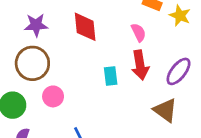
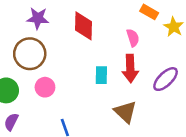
brown triangle: (165, 110) -> (125, 112), moved

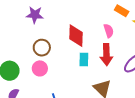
red diamond: (84, 26) -> (76, 36), moved
brown circle: (30, 54) -> (42, 48), moved, size x0.7

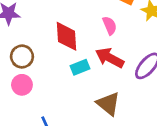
red arrow: (106, 55) -> (110, 58), turned 125
cyan rectangle: (84, 60) -> (80, 67), turned 72

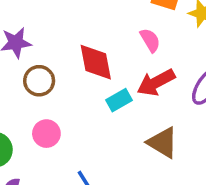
brown circle: (22, 57) -> (39, 81), moved
red arrow: (110, 58) -> (156, 82), turned -48

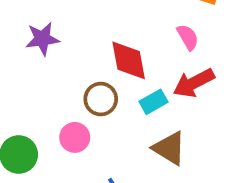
brown circle: (39, 81) -> (101, 99), moved
brown triangle: (163, 143) -> (169, 148), moved

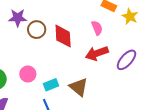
brown circle: (101, 99) -> (37, 30), moved
cyan rectangle: (154, 102) -> (51, 85), moved

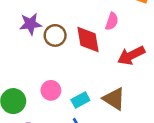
pink semicircle: (97, 28) -> (112, 21), moved, turned 48

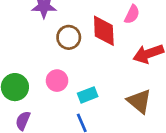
brown circle: (55, 35) -> (69, 37), moved
brown triangle: (114, 99) -> (139, 101), moved

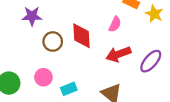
pink semicircle: (132, 14) -> (115, 24), moved

